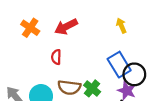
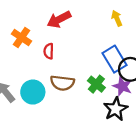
orange cross: (30, 28) -> (21, 38), moved
green cross: (92, 88) -> (96, 84), moved

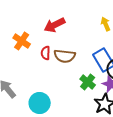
brown semicircle: (62, 83) -> (65, 56), moved
cyan circle: (33, 92) -> (40, 103), moved

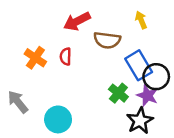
orange cross: (22, 41) -> (35, 58), moved
brown semicircle: (65, 56) -> (107, 40), moved

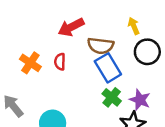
blue rectangle: (139, 65) -> (108, 68), moved
black circle: (156, 77) -> (147, 52), moved

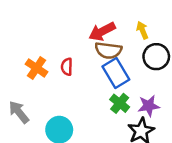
red arrow: (71, 27) -> (102, 31), moved
purple star: (140, 100) -> (149, 106), turned -30

